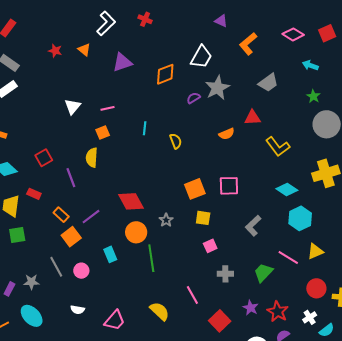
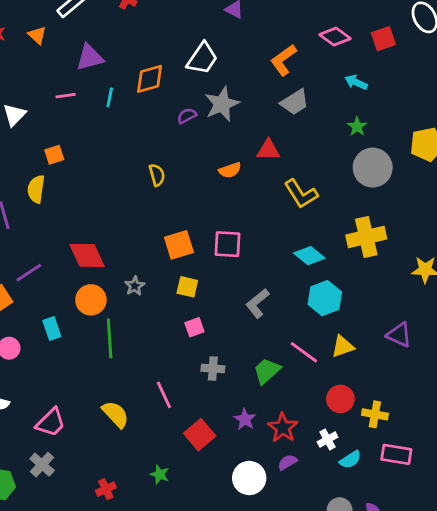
orange L-shape: (248, 44) -> (283, 60), moved
pink line: (107, 108) -> (66, 96), moved
cyan line: (145, 128) -> (110, 97), moved

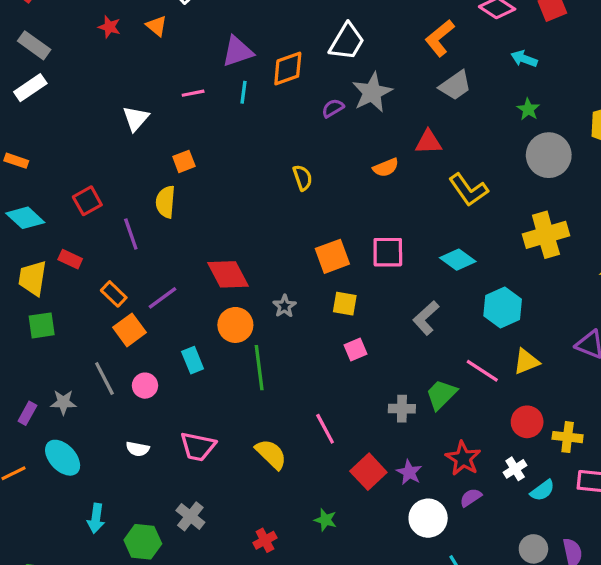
purple triangle: (90, 57) -> (238, 51), moved
cyan diamond: (309, 256) -> (458, 260), moved
gray cross: (213, 369) -> (402, 409), moved
purple star: (245, 419) -> (409, 472), moved
pink trapezoid: (51, 422) -> (198, 447), moved, turned 60

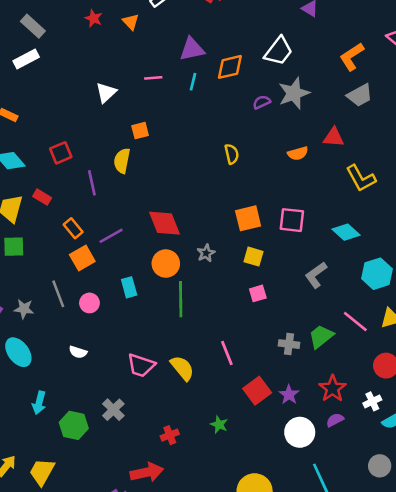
pink trapezoid: (198, 447) -> (141, 365), moved

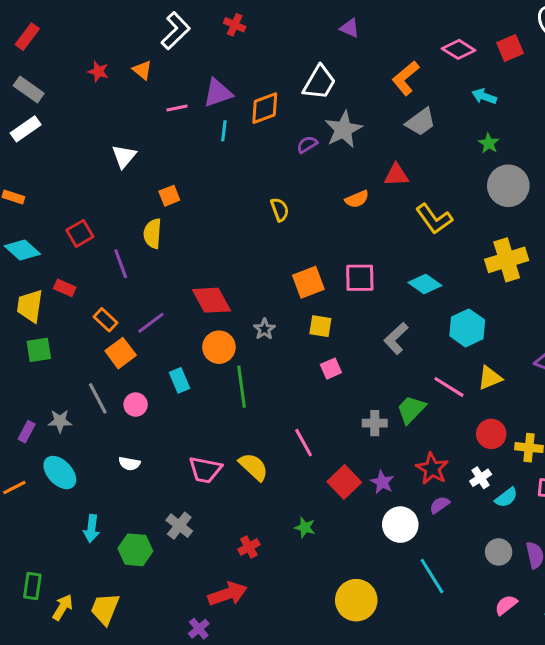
pink line: (153, 78) -> (177, 108), moved

